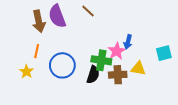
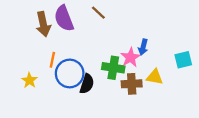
orange line: (37, 51) -> (52, 60), moved
black semicircle: (93, 75) -> (87, 84), moved

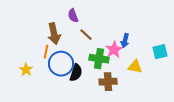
brown line: (98, 13) -> (86, 35), moved
purple semicircle: (64, 18) -> (73, 16), moved, size x0.6
brown arrow: (43, 24) -> (54, 34), moved
brown cross: (132, 84) -> (108, 82), moved

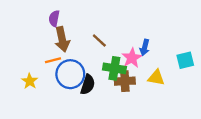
purple semicircle: (73, 16) -> (54, 18), moved, turned 32
orange line: (46, 52) -> (53, 60), turned 64
brown cross: (108, 82) -> (125, 81), moved

